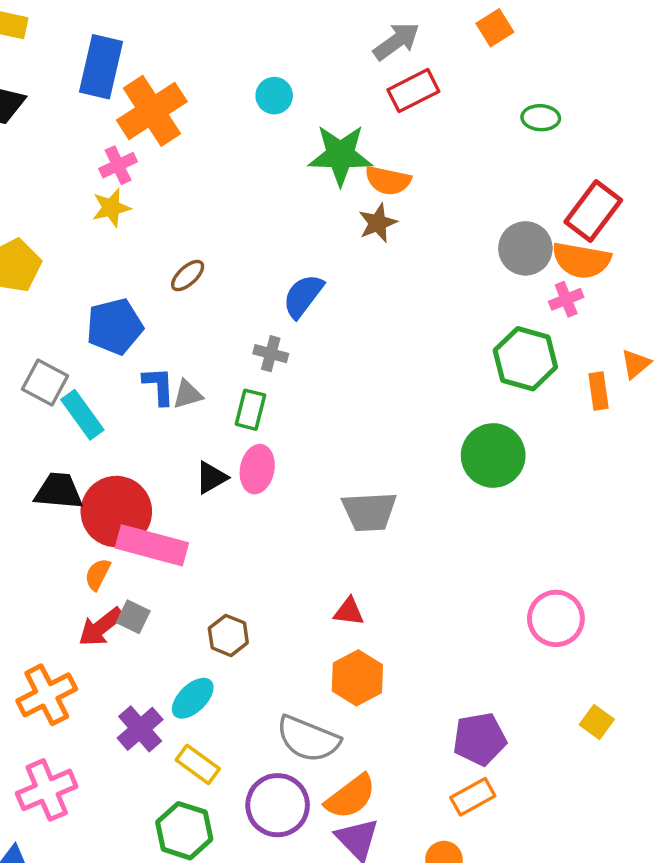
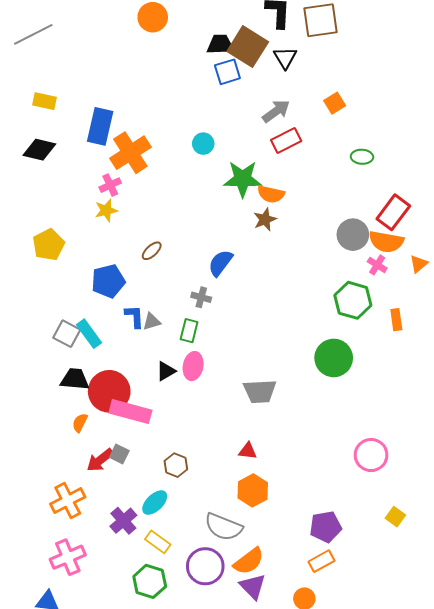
pink cross: (566, 299) -> (377, 265), turned -36
orange triangle: (636, 364) -> (419, 264), moved
gray square: (45, 383) -> (67, 334), moved
orange semicircle: (98, 574) -> (80, 423), moved

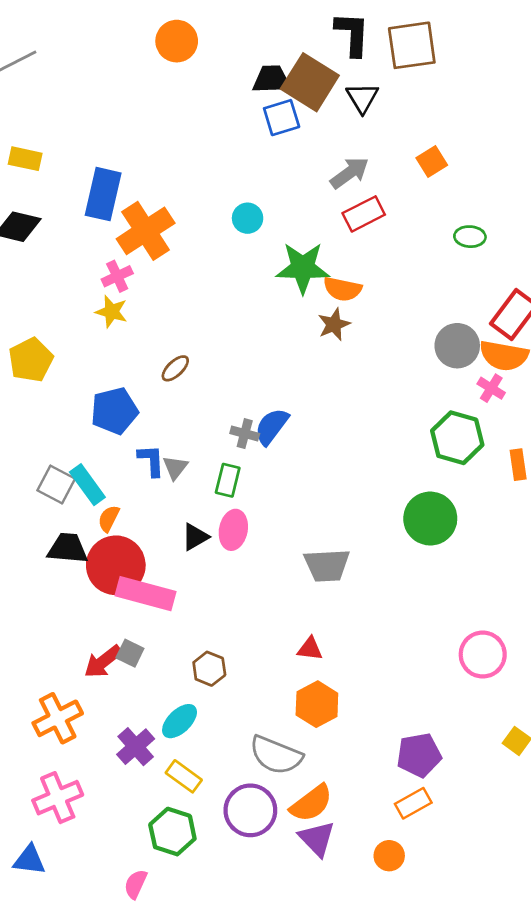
yellow star: (106, 210) -> (112, 312), turned 30
blue semicircle: (220, 263) -> (272, 426), moved
gray triangle: (152, 322) -> (175, 468), turned -36
orange semicircle: (80, 423) -> (109, 519), moved

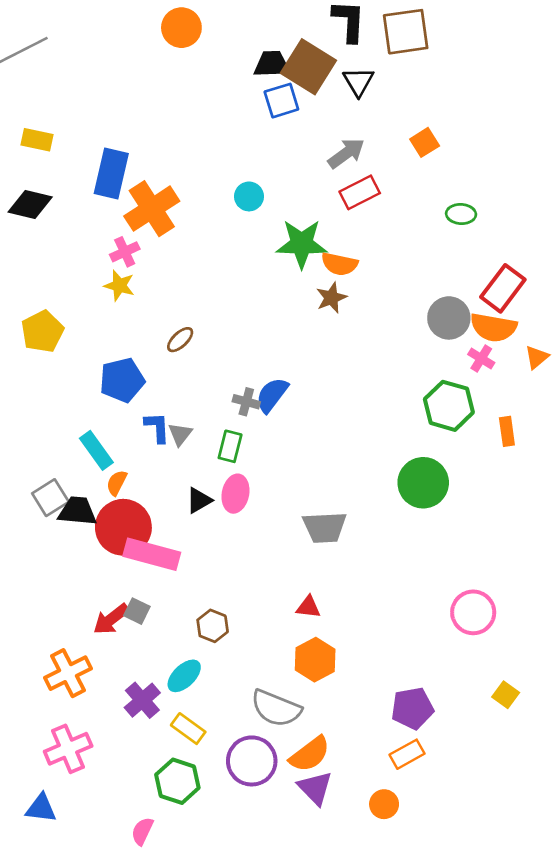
gray square: (56, 485) -> (50, 498), moved, turned 30

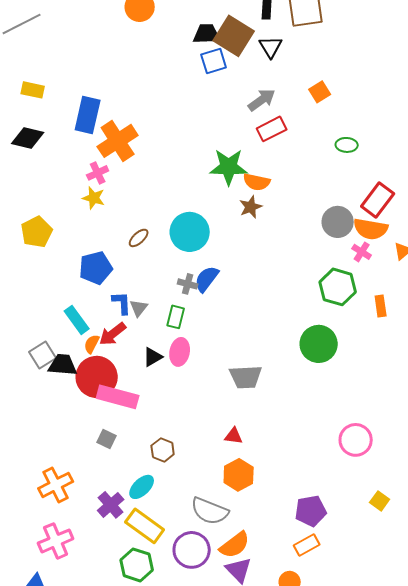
cyan circle: (249, 196) -> (190, 232), moved, size x1.8
red arrow: (111, 619) -> (113, 334), moved
yellow rectangle: (188, 729) -> (145, 526), size x1.5

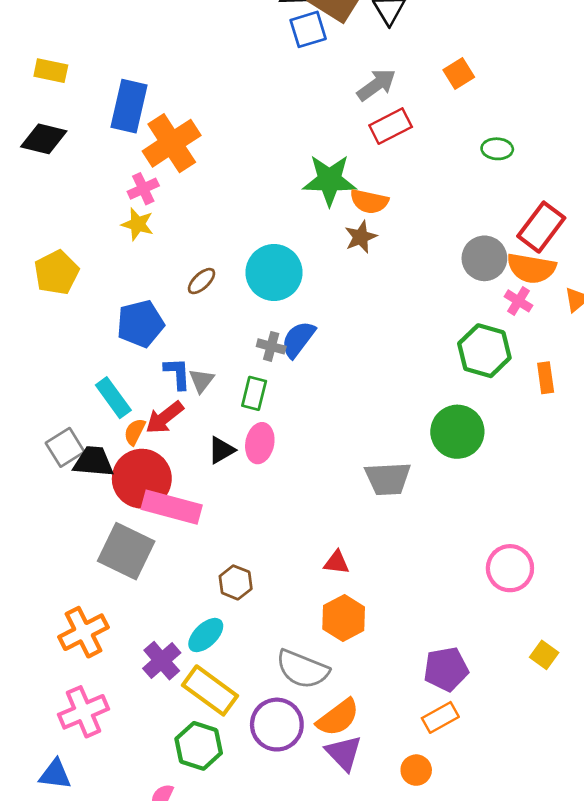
gray trapezoid: (246, 377) -> (388, 479), moved
gray square: (107, 439) -> (126, 551), moved, size x2.0

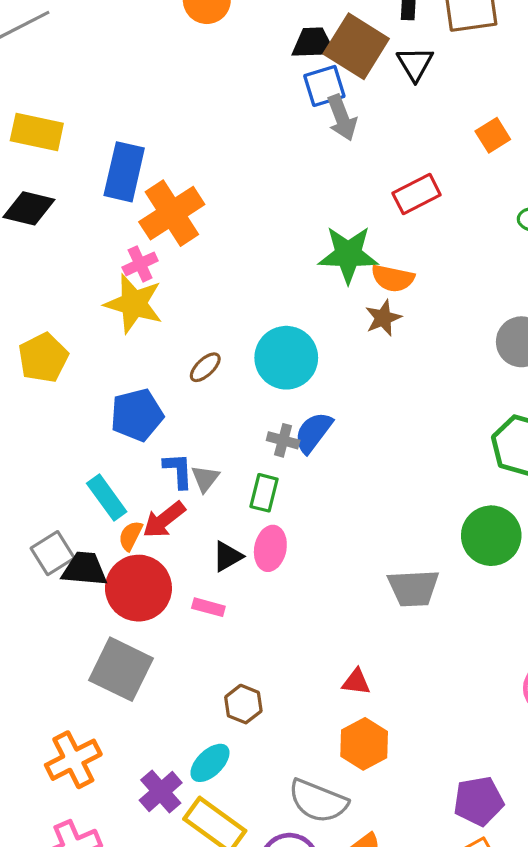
yellow rectangle: (51, 71) -> (37, 132), size x1.4
gray arrow: (376, 85) -> (342, 118), moved, turned 105
yellow star: (138, 224) -> (134, 304), size x1.6
pink rectangle: (172, 507) -> (208, 607), moved, size x0.5

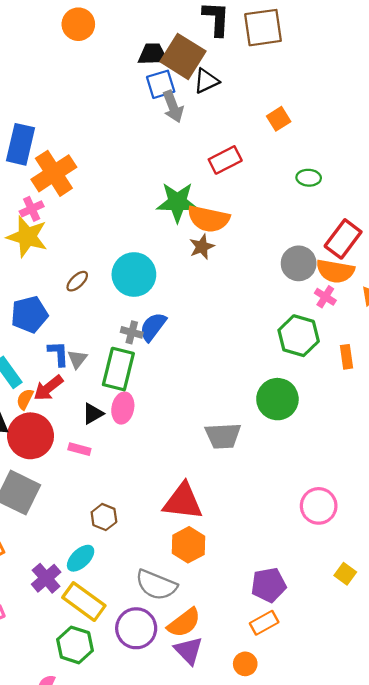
black triangle: (415, 64) -> (206, 81), moved, turned 36
orange semicircle: (393, 278) -> (208, 219), size x1.4
green rectangle: (264, 493) -> (118, 369), size x1.6
red triangle: (356, 682) -> (183, 501), size x2.0

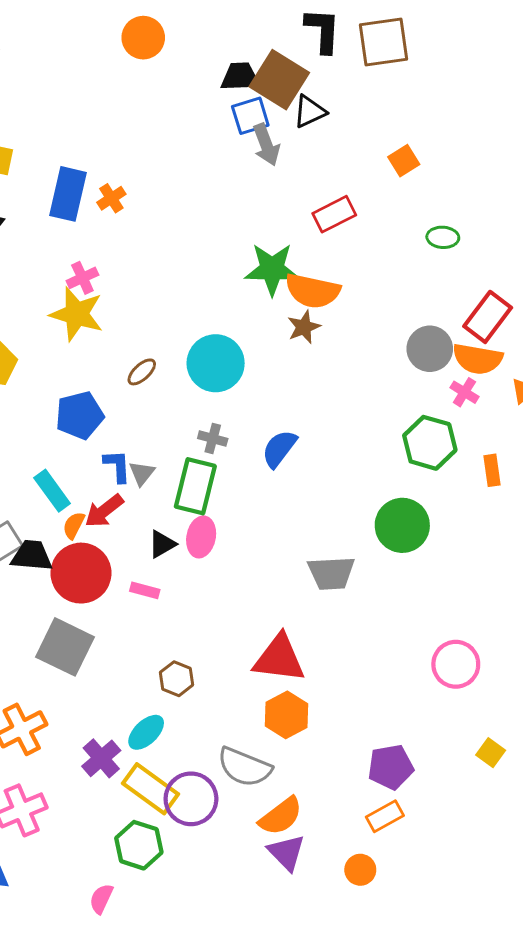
orange cross: (54, 173) -> (111, 198), moved, size x0.5
blue semicircle: (153, 327) -> (279, 449), moved
purple circle: (136, 628) -> (191, 799), moved

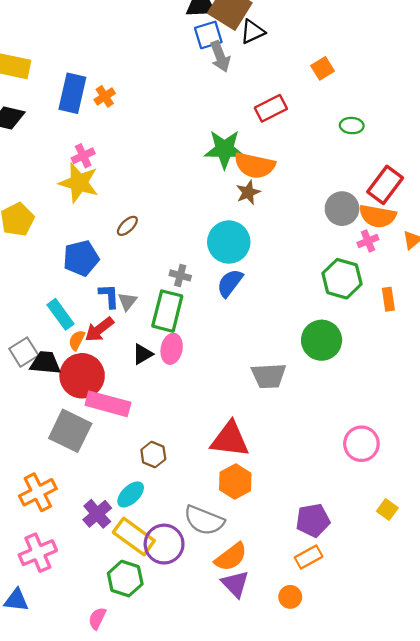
cyan circle: (216, 363) -> (229, 242), moved
pink cross: (464, 392) -> (368, 241), turned 36
pink rectangle: (145, 590) -> (108, 404), moved, size x2.0

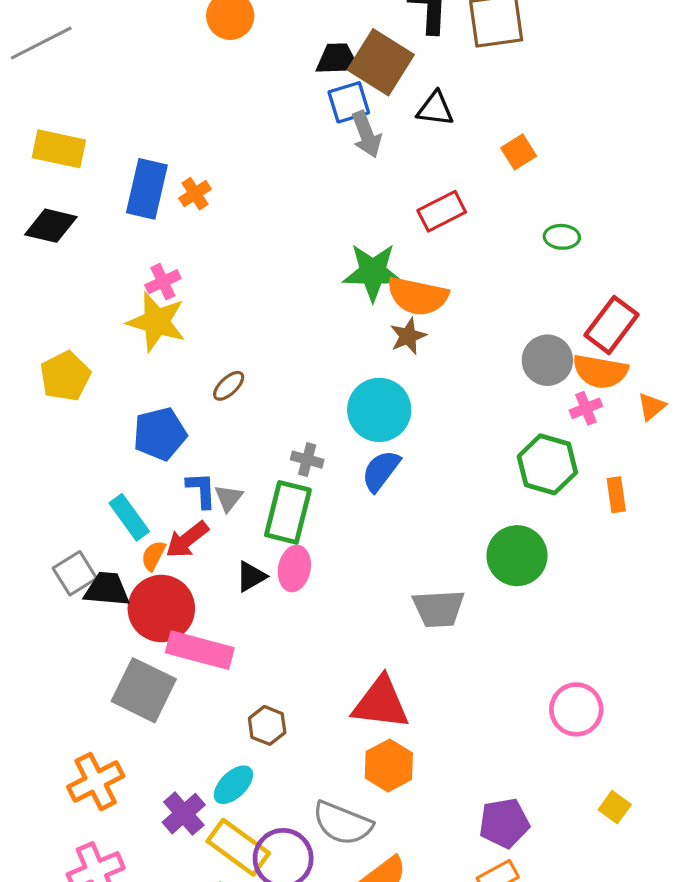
black triangle: (252, 32) -> (435, 109), moved, turned 32

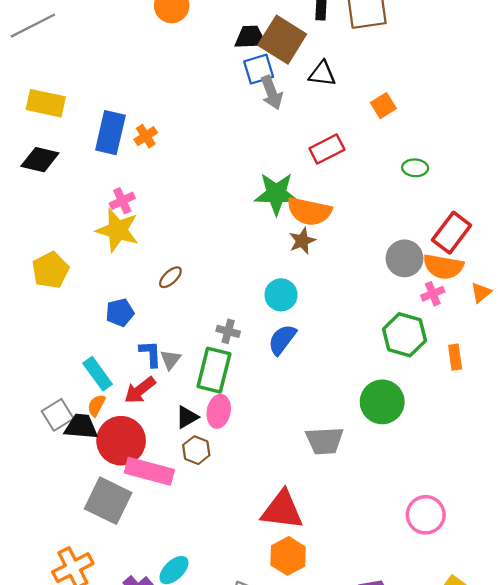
cyan circle: (379, 410) -> (281, 295), size x0.7
blue pentagon: (160, 434) -> (120, 313), size x0.7
orange semicircle: (153, 556) -> (96, 405), moved
brown hexagon: (267, 725) -> (196, 450), moved

